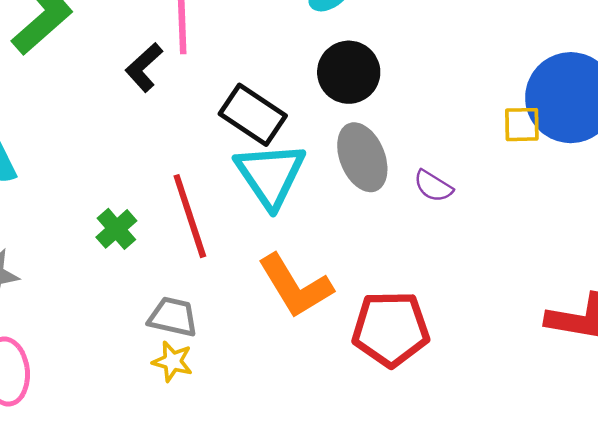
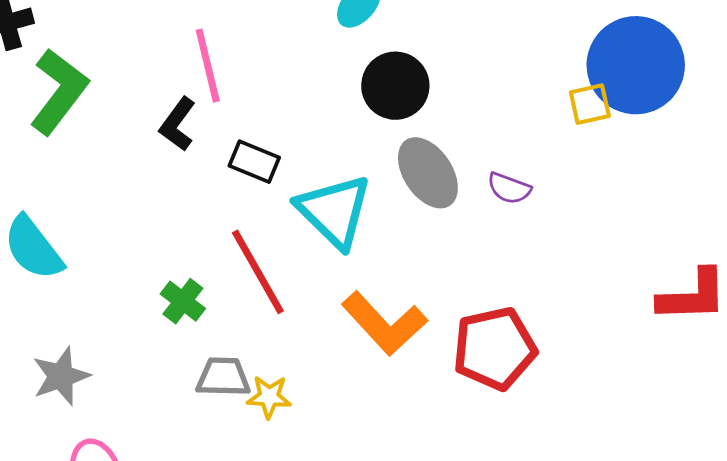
black rectangle: (253, 115) -> (254, 162), moved, size x0.7
gray trapezoid: (173, 317) -> (223, 377), moved
yellow star: (172, 361) -> (269, 397), moved

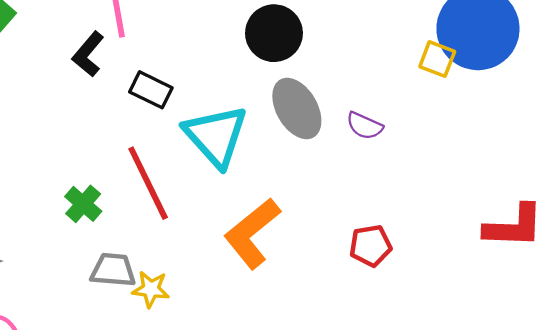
yellow square: (590, 104) -> (437, 59), turned 30
orange L-shape: (384, 323) -> (252, 233), turned 90
red pentagon: (495, 348) -> (371, 246), moved, size x0.6

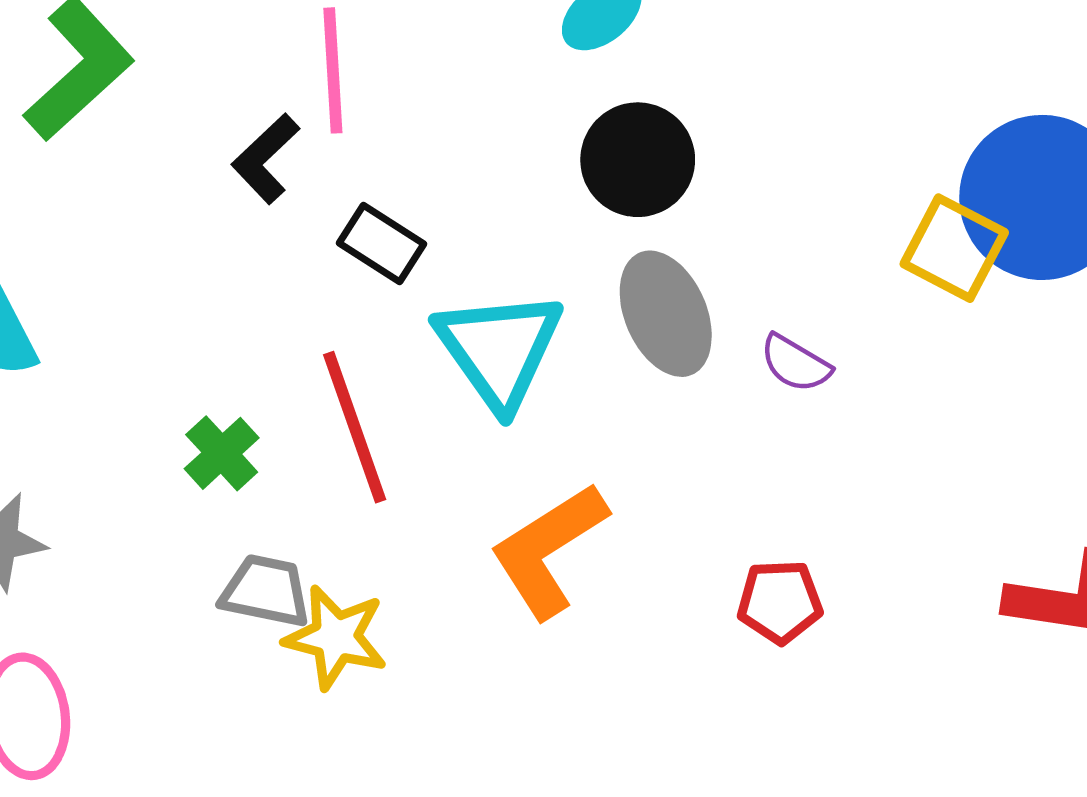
yellow square: (437, 59) -> (954, 248), size x1.4
yellow star: (151, 289) -> (336, 637), size x1.4

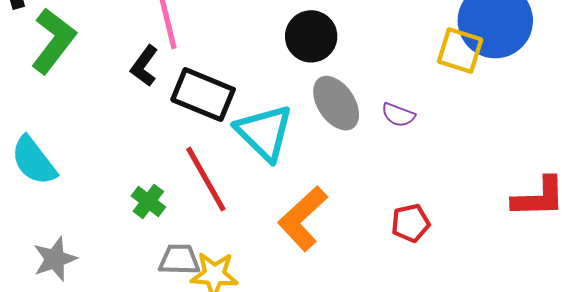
black rectangle: (381, 243) -> (203, 95), size x1.6

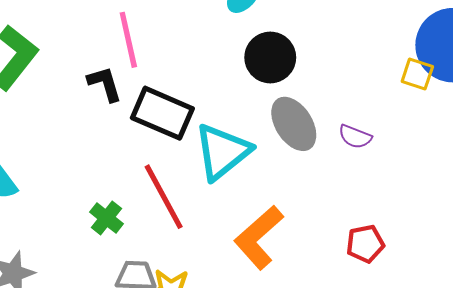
yellow square: (460, 50) -> (417, 74), size x0.7
black L-shape: (144, 66) -> (105, 84), turned 126
cyan triangle: (264, 133) -> (222, 152), turned 36

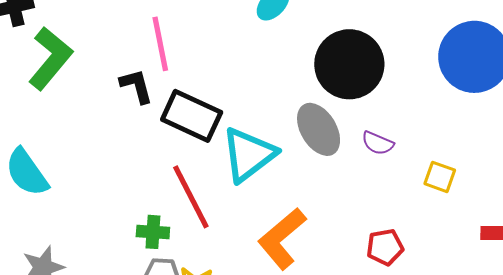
black circle: (270, 57) -> (349, 64), moved, size x1.4
yellow square: (417, 74) -> (440, 177), moved
green cross: (106, 218) -> (153, 232), moved, turned -36

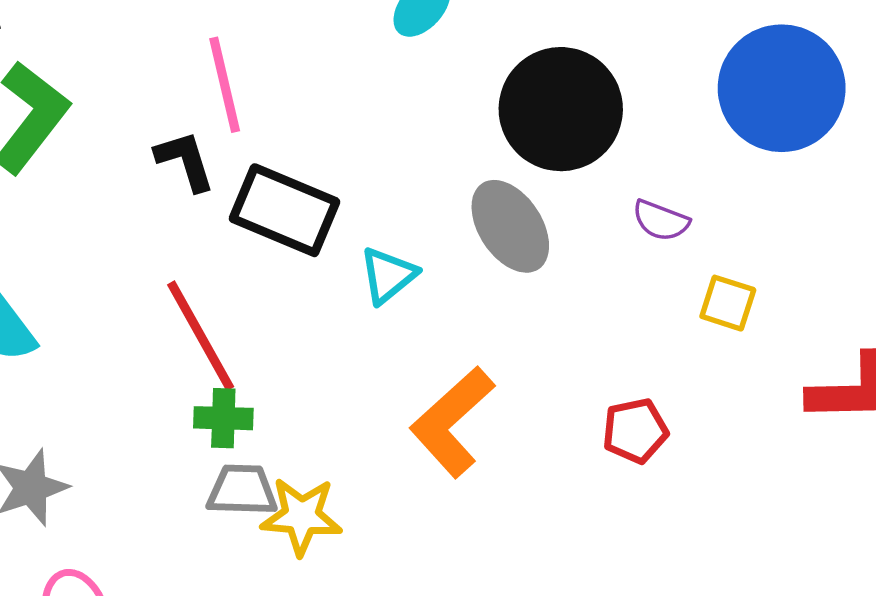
purple semicircle: (378, 143) -> (661, 221), moved
cyan triangle: (249, 155) -> (388, 275), size x0.6
red line: (191, 197) -> (201, 336), moved

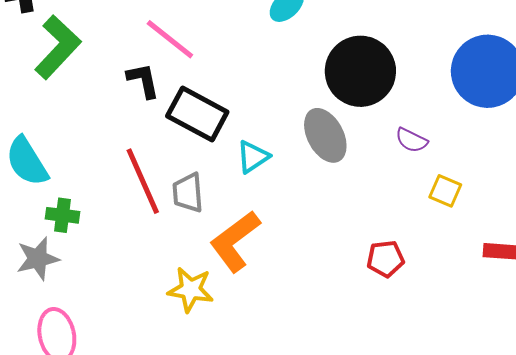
pink line: (225, 85) -> (170, 39), turned -44
green cross: (223, 418) -> (63, 215), moved
orange L-shape: (452, 422) -> (235, 241), moved
gray trapezoid: (242, 490) -> (188, 193), moved, turned -102

